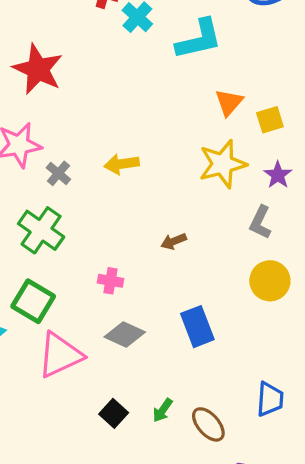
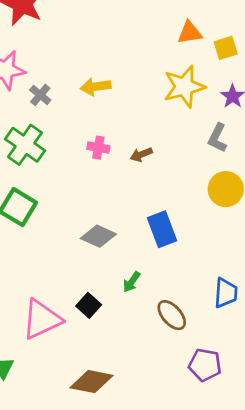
orange triangle: (229, 102) -> (190, 33), turned 40
pink cross: (110, 281) -> (98, 148), moved
pink triangle: (60, 355) -> (42, 319), moved
green arrow: (163, 410) -> (132, 282), moved

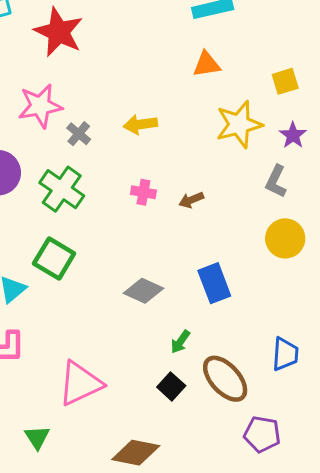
orange triangle: (190, 33) -> (207, 64), moved
black square: (89, 305) -> (171, 386), moved
brown ellipse: (172, 315) -> (225, 379), size x1.4

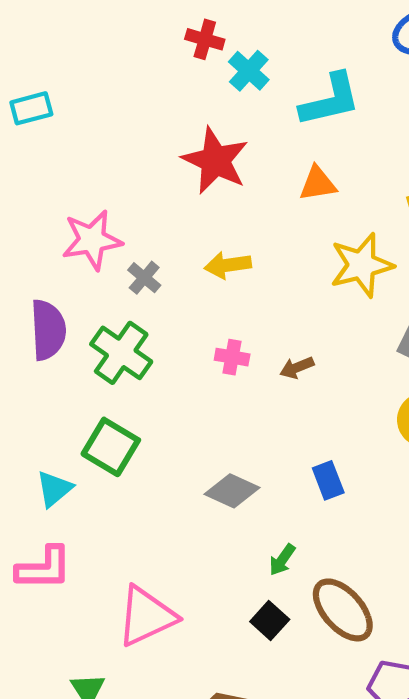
red star: (59, 32) -> (215, 161), moved
blue rectangle: (214, 283) -> (328, 480), size x0.7

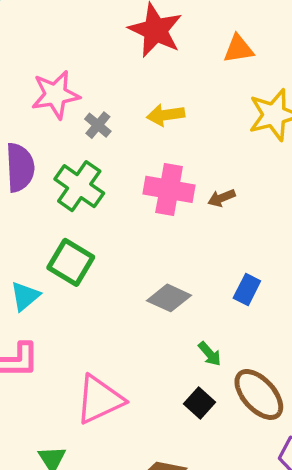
pink cross: (232, 357) -> (169, 189), size x1.8
blue rectangle: (328, 480) -> (247, 289), turned 48
green arrow: (282, 560) -> (210, 354), turned -76

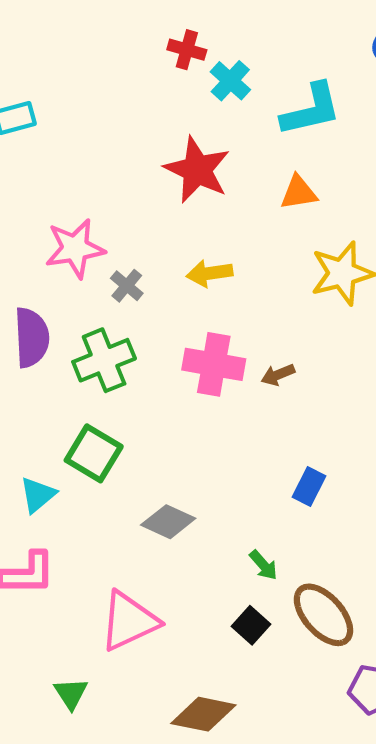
green cross: (79, 186) -> (104, 360), turned 33
gray diamond: (169, 298) -> (168, 522), moved

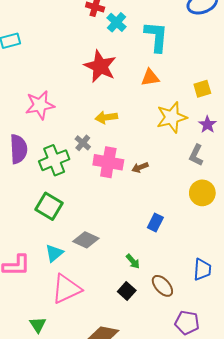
cyan L-shape: (311, 110) -> (156, 37), turned -72
gray cross: (127, 286) -> (83, 143), moved
cyan triangle: (38, 495) -> (54, 253), moved
brown ellipse: (323, 615) -> (162, 286), size x0.7

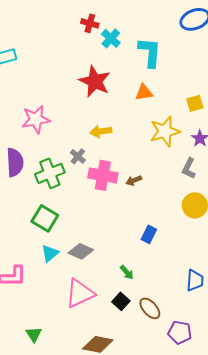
cyan triangle: (54, 253) -> (50, 253), moved
brown ellipse: (162, 286) -> (150, 308), moved
pink triangle: (66, 289) -> (80, 293), moved

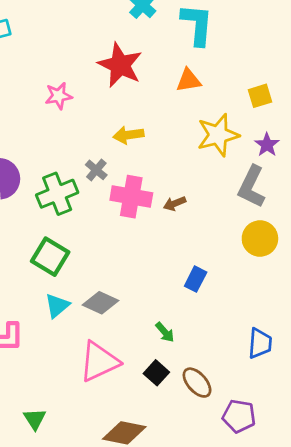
pink star: (36, 119) -> (59, 96), moved, size x0.7
gray L-shape: (189, 168) -> (252, 187), size x1.4

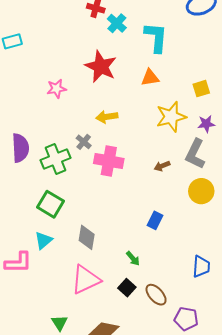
purple star: (267, 145) -> (206, 124), turned 30
brown arrow: (175, 204) -> (162, 166), moved
gray diamond: (100, 303) -> (87, 237), turned 75
cyan triangle: (57, 306) -> (43, 240), moved
green triangle: (35, 419) -> (60, 323), moved

